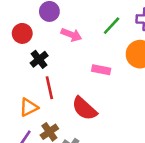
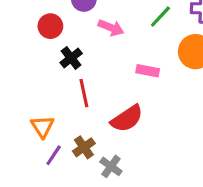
orange triangle: (29, 107) -> (42, 127), moved, turned -36
red semicircle: (84, 109) -> (127, 119), turned -76

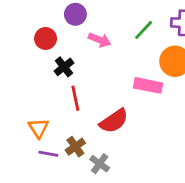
pink rectangle: (148, 71) -> (148, 85), moved, size x1.4
purple line: (54, 155) -> (48, 154), turned 66

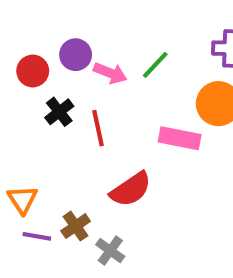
purple circle: (75, 14) -> (76, 55), moved
green line: (144, 30) -> (155, 65), moved
red line: (75, 98) -> (98, 128), moved

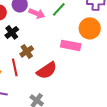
red line: (98, 128) -> (15, 67), moved
brown cross: (76, 226) -> (27, 51), moved

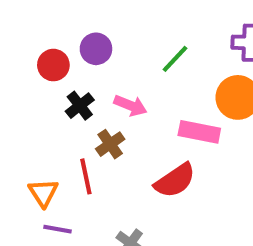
pink arrow: (37, 13) -> (130, 106), moved
red semicircle: (47, 70) -> (175, 181), moved

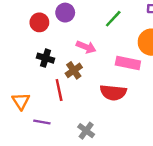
black cross: (80, 106) -> (46, 58), moved, turned -35
red semicircle: (175, 181) -> (113, 93), turned 40
orange triangle: (43, 193) -> (21, 101), moved

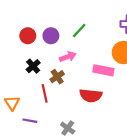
purple circle: (65, 13) -> (51, 36), moved
green line: (113, 19) -> (79, 30), moved
pink arrow: (86, 47) -> (68, 57), turned -42
black cross: (46, 58) -> (33, 66), turned 32

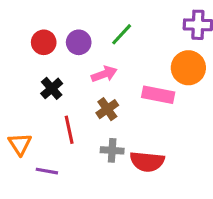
brown cross: (57, 77) -> (107, 109), moved
red semicircle: (91, 96) -> (147, 162), moved
gray cross: (68, 128) -> (112, 150), moved, turned -32

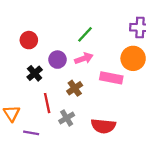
purple circle: (79, 42) -> (57, 60), moved
pink arrow: (104, 74) -> (84, 58), moved
gray cross: (112, 150) -> (67, 118), moved, turned -35

